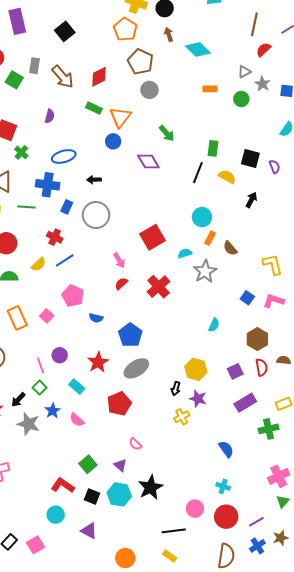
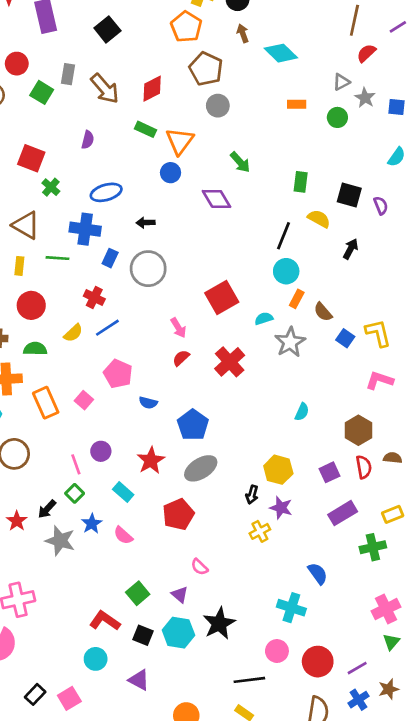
black line: (198, 173) -> (284, 236), moved
blue square: (247, 298) -> (345, 338), moved
cyan cross: (223, 486) -> (291, 608), moved, size x1.5

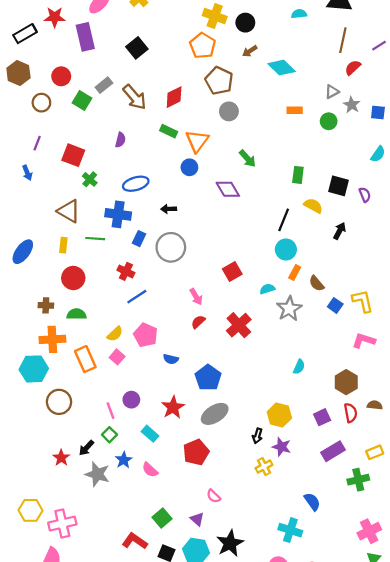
brown arrow: (243, 33) -> (250, 51), turned -104
gray rectangle: (68, 74) -> (104, 85), turned 42
red square: (222, 298) -> (232, 271), size x0.7
yellow semicircle: (73, 333) -> (115, 334), moved

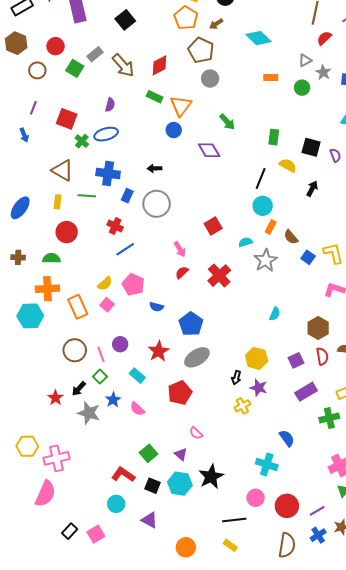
brown arrow: (250, 51) -> (216, 24), moved
blue ellipse: (136, 184) -> (106, 134), moved
brown cross: (46, 305) -> (18, 257), moved
green semicircle: (77, 314) -> (51, 258), moved
brown circle: (59, 402) -> (75, 350), moved

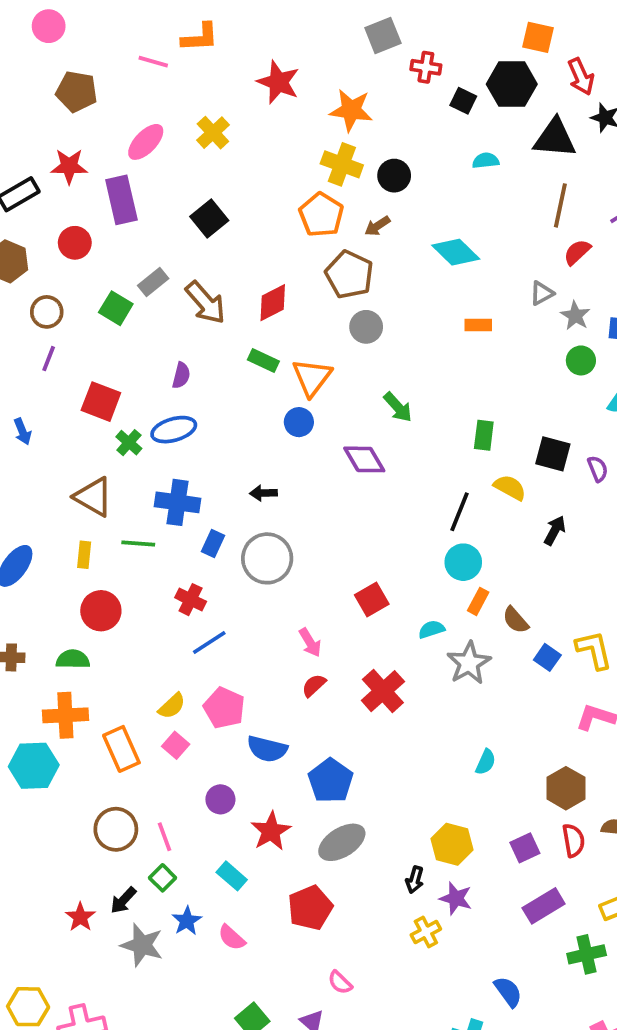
red circle: (56, 46) -> (75, 243), moved
green circle: (302, 88) -> (581, 360), moved
purple line: (33, 108) -> (49, 359), moved
blue semicircle: (157, 307) -> (267, 749), size x1.5
purple circle: (120, 344) -> (220, 799), moved

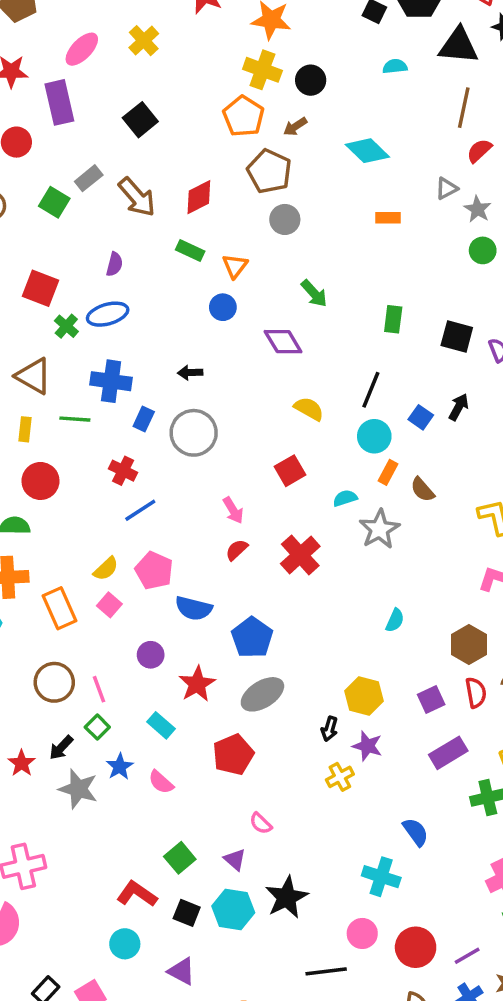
orange triangle: (312, 377) -> (235, 266), size x0.7
yellow semicircle: (510, 487) -> (309, 409), moved
blue square: (547, 657) -> (421, 417), moved

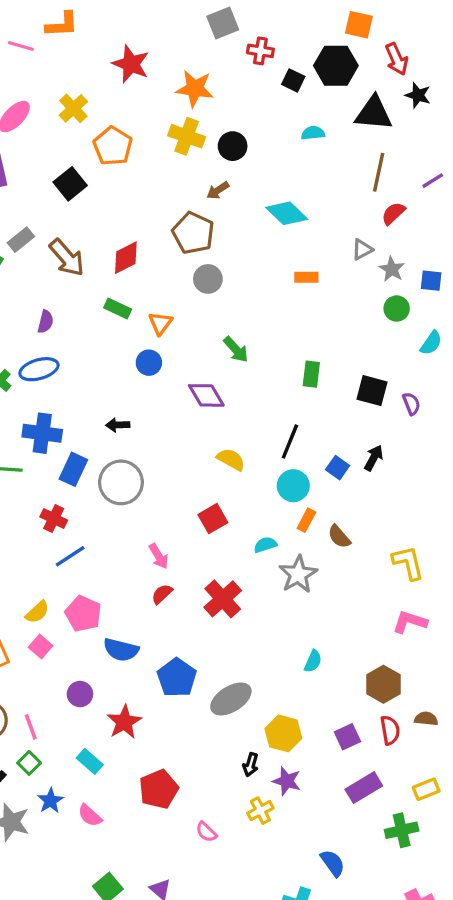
orange pentagon: (244, 116) -> (113, 146), moved
blue rectangle: (144, 419) -> (73, 469), size x1.4
gray ellipse: (262, 694) -> (231, 699), moved
pink semicircle: (261, 823) -> (206, 832), moved

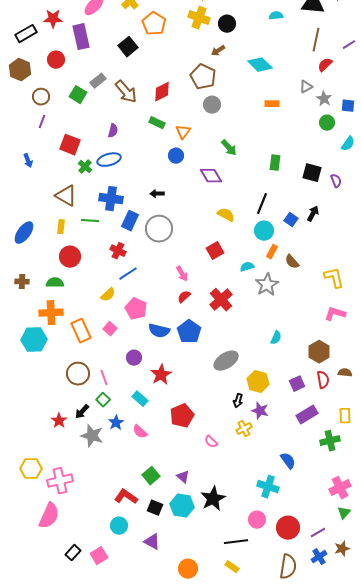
yellow semicircle: (37, 612) -> (108, 295), moved
blue pentagon: (177, 678) -> (189, 332), moved
yellow rectangle: (426, 789) -> (345, 416), turned -70

